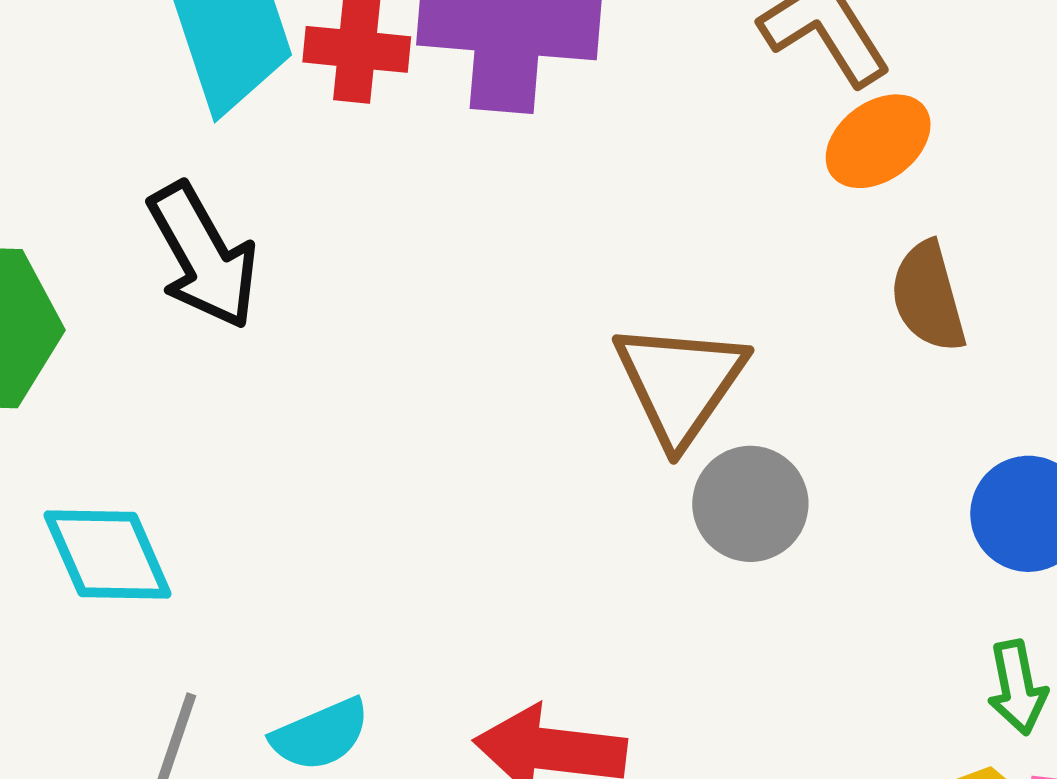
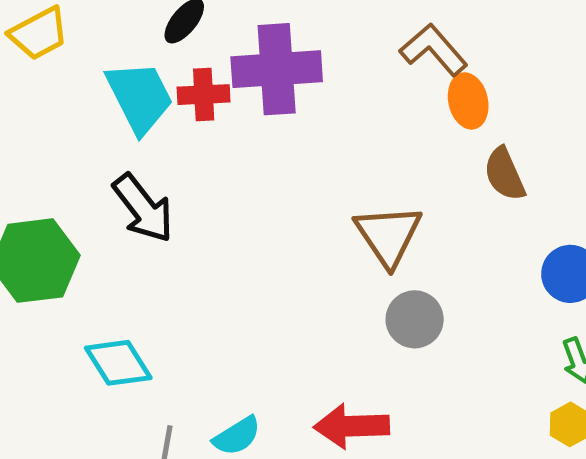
orange ellipse: (878, 141) -> (468, 101), turned -58
gray circle: (750, 504) -> (415, 319), moved

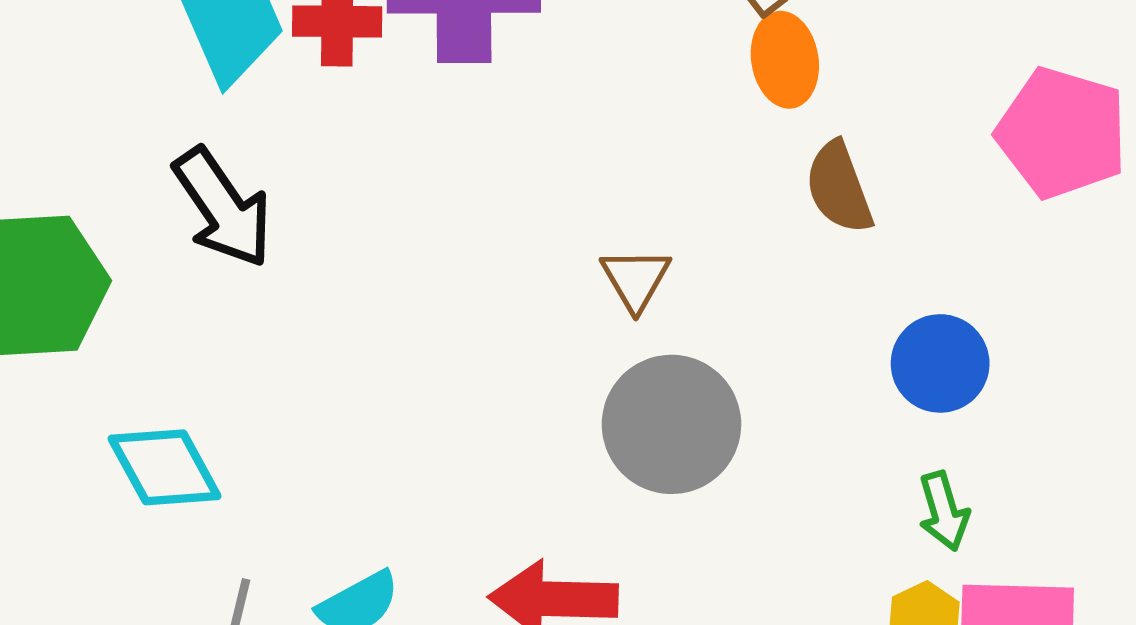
brown triangle: (388, 235) -> (636, 279), size x0.6
gray circle: (415, 319) -> (671, 424), size x1.4

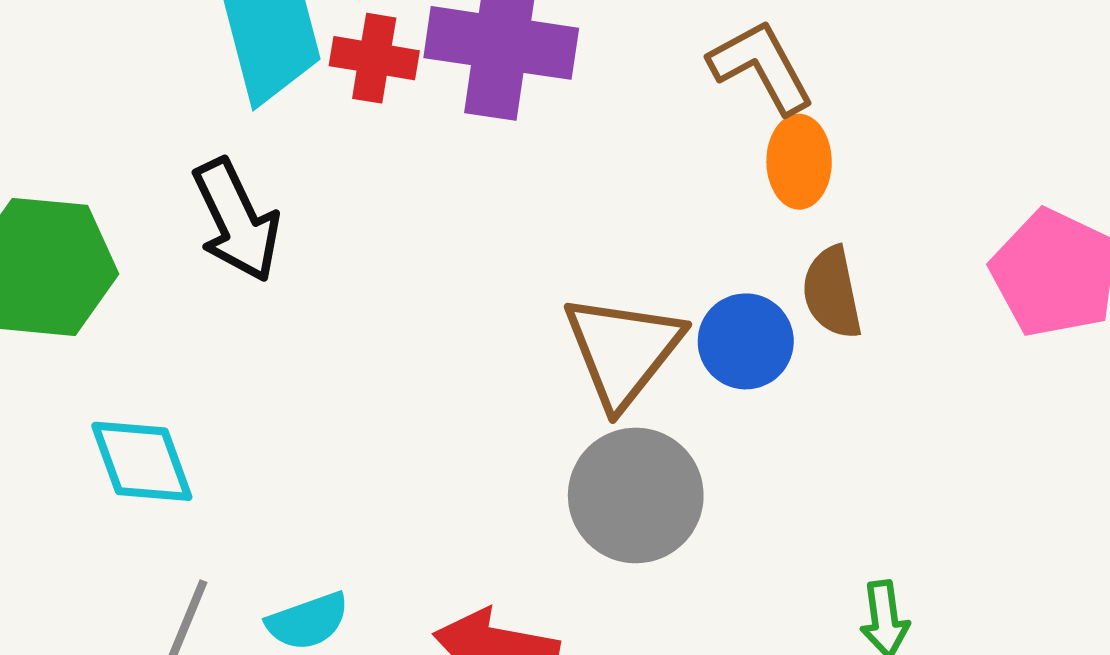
brown triangle: (636, 279) -> (623, 350), size x1.8
blue circle: (940, 363) -> (746, 341), moved

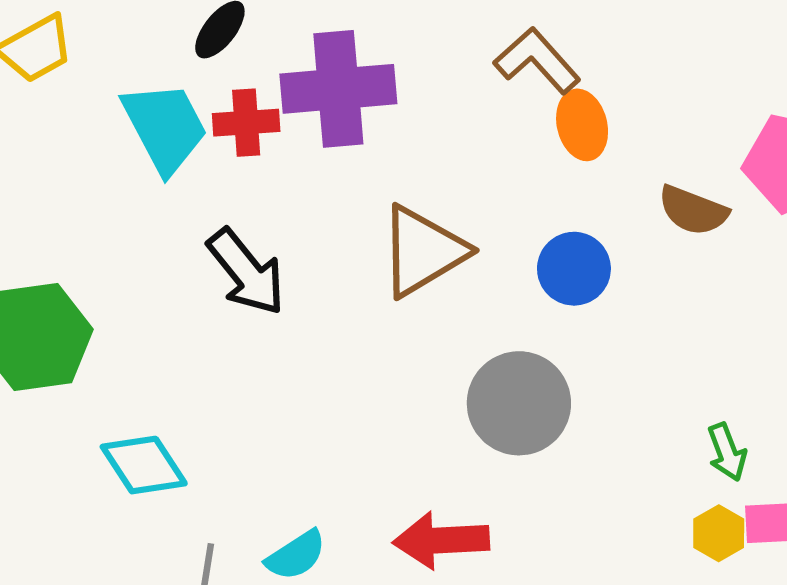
black arrow: (236, 220) -> (246, 272), moved
brown semicircle: (832, 293) -> (693, 210), moved, turned -44
brown triangle: (623, 350) -> (423, 251), moved, turned 34

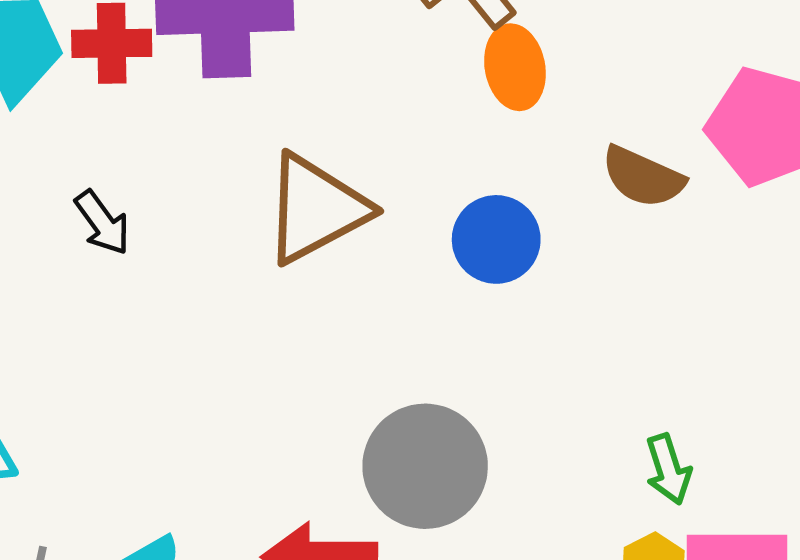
black arrow: (246, 272) -> (102, 223), size x0.6
gray circle: (519, 403) -> (425, 466), moved

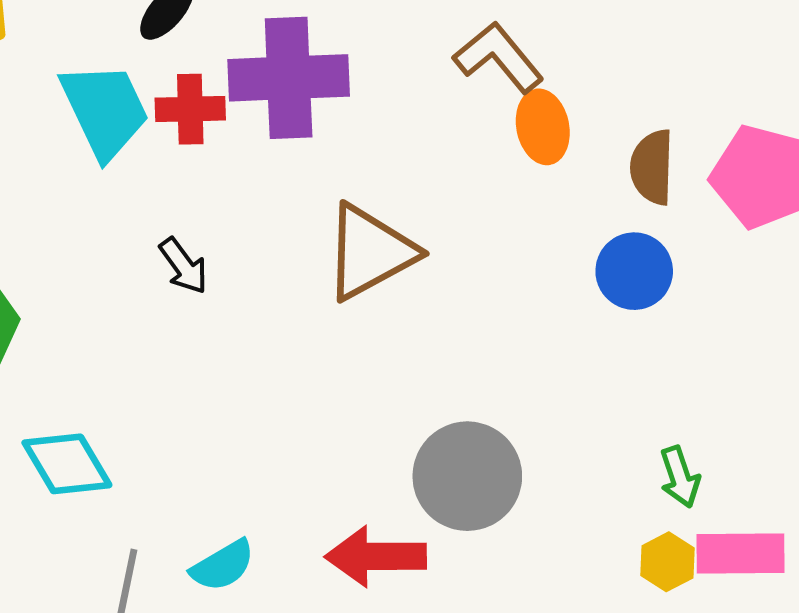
brown semicircle: (643, 177) -> (652, 167), moved, turned 68
blue circle: (496, 239) -> (634, 271), moved

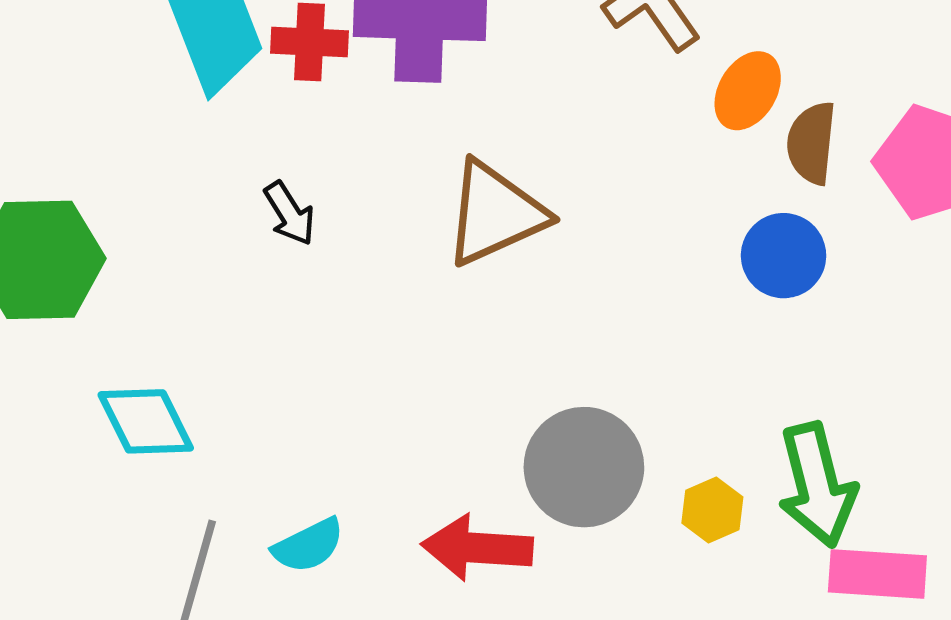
orange ellipse: (543, 127) -> (748, 91), moved, turned 38
green arrow: (680, 477) -> (817, 485), size x1.8
yellow hexagon: (667, 562) -> (712, 510), moved

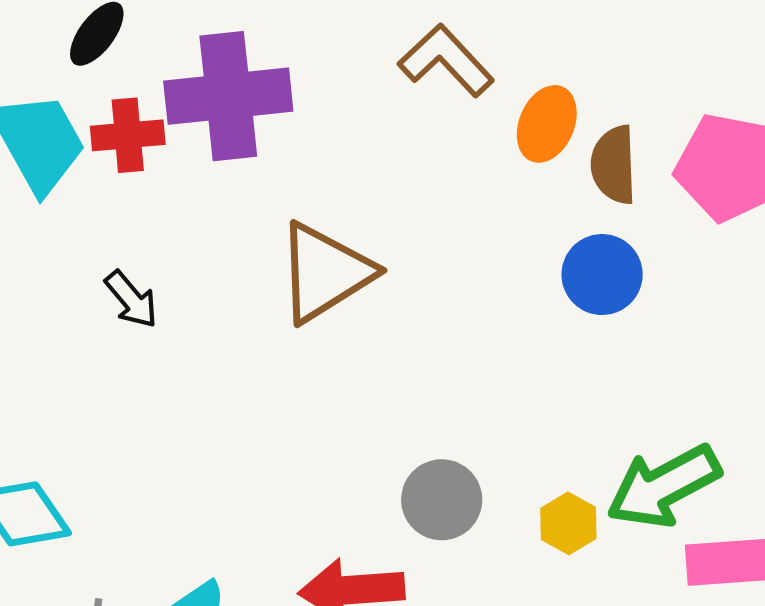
gray circle: (584, 467) -> (442, 500), size x0.7
green arrow: (817, 485) -> (664, 486), turned 84

